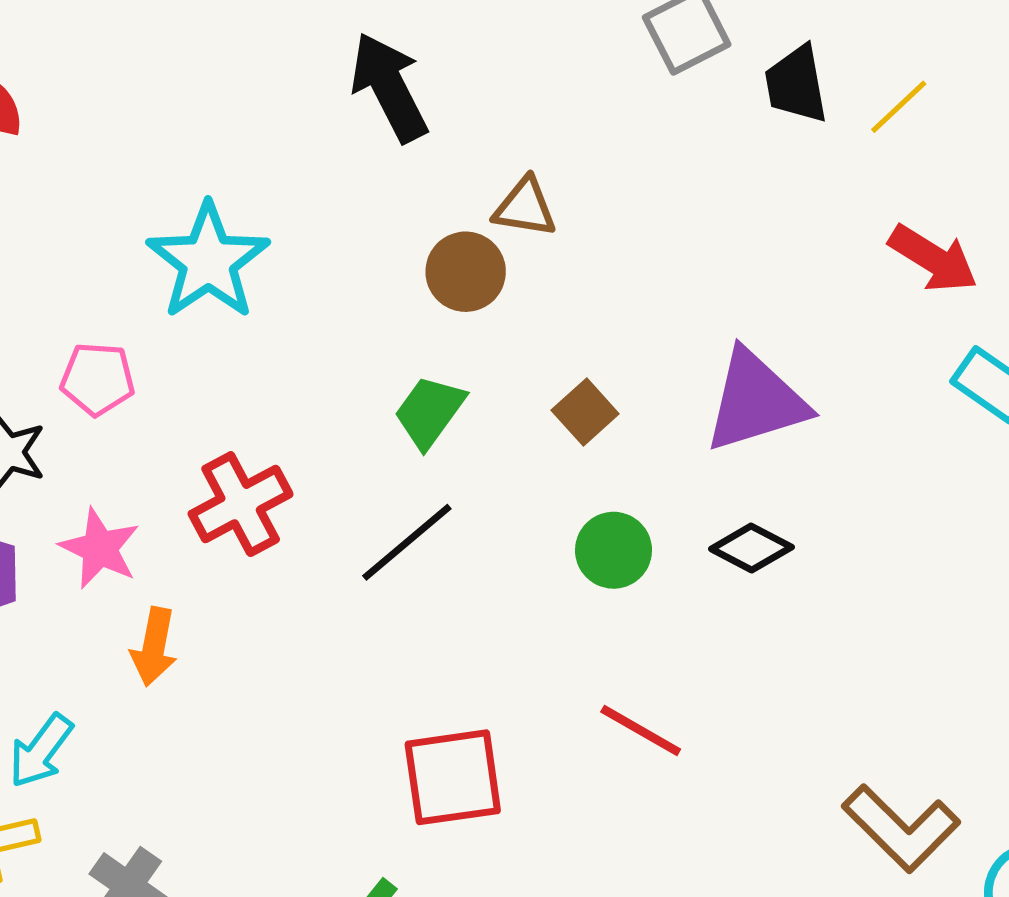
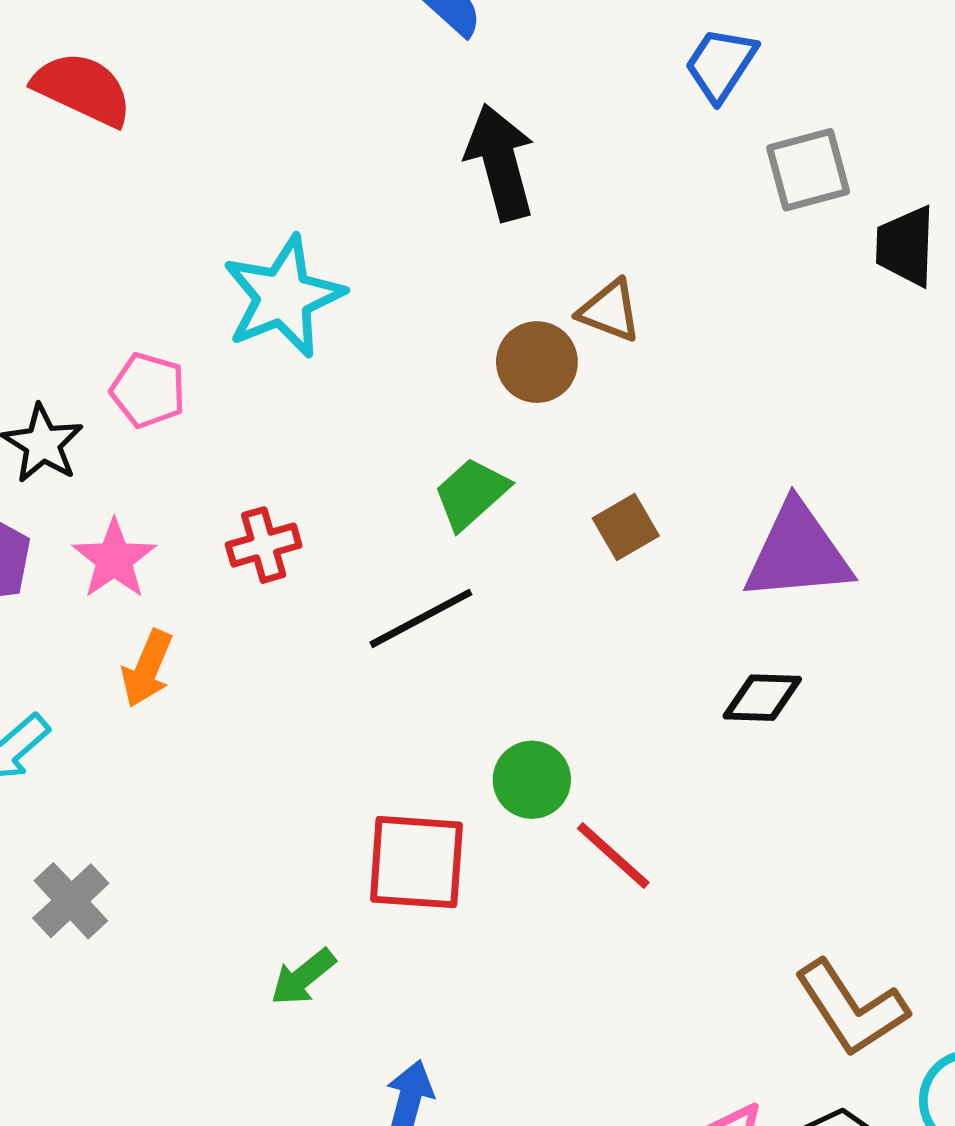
red cross: (241, 504) -> (264, 545), size x0.7
black diamond: (751, 548) -> (762, 698), turned -38
green circle: (613, 550) -> (532, 780), moved

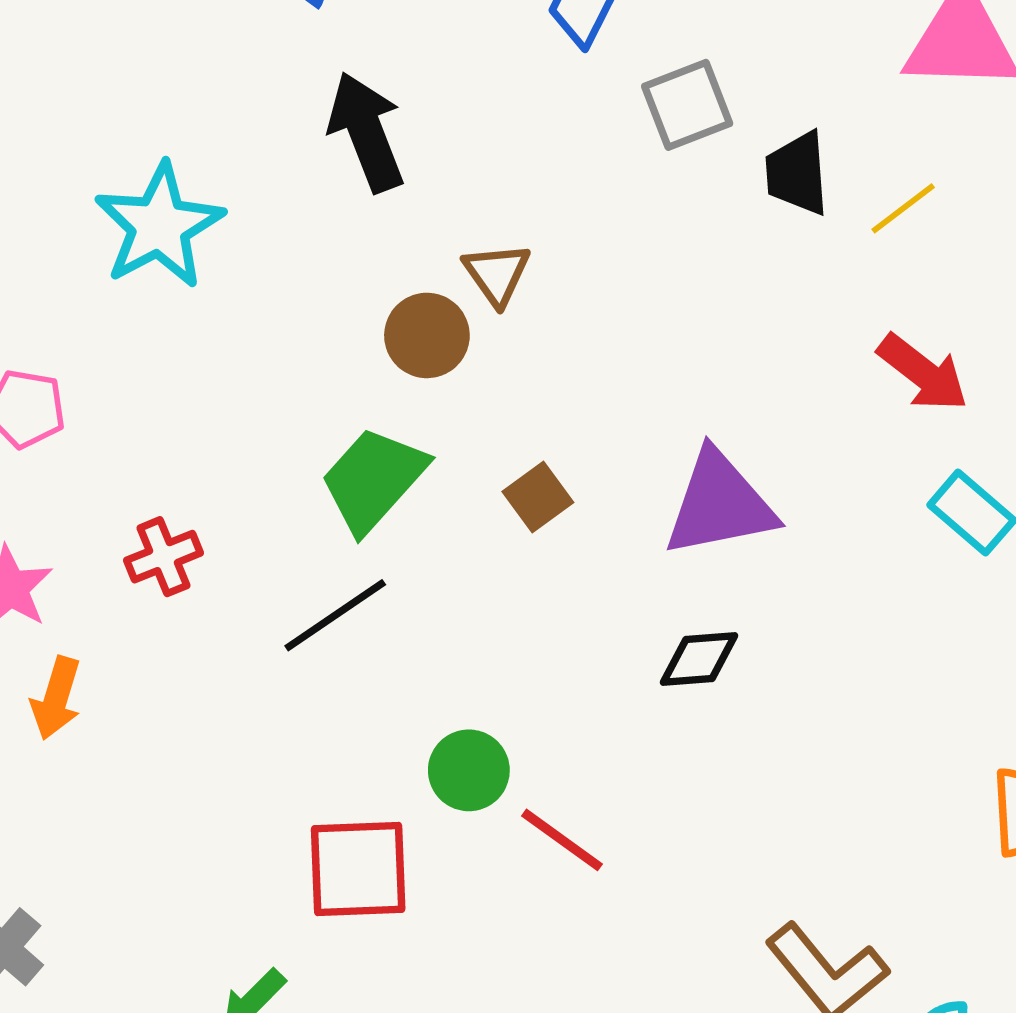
cyan star: (283, 297) -> (159, 226), moved
brown triangle: (610, 311) -> (497, 274), turned 40
green trapezoid: (471, 494) -> (373, 480), size x1.4

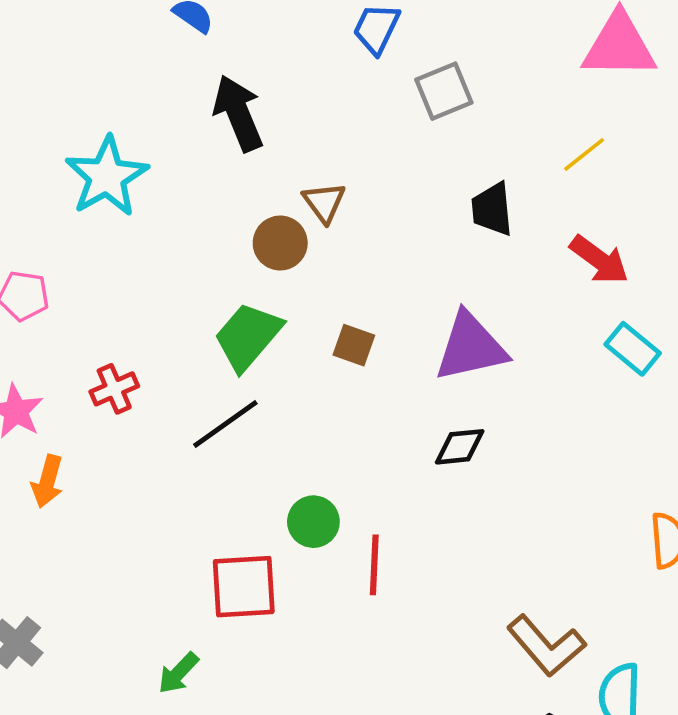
black trapezoid: (797, 173) -> (492, 209), moved
brown square: (538, 497) -> (354, 345), turned -33
red line: (562, 840) -> (374, 565), turned 58

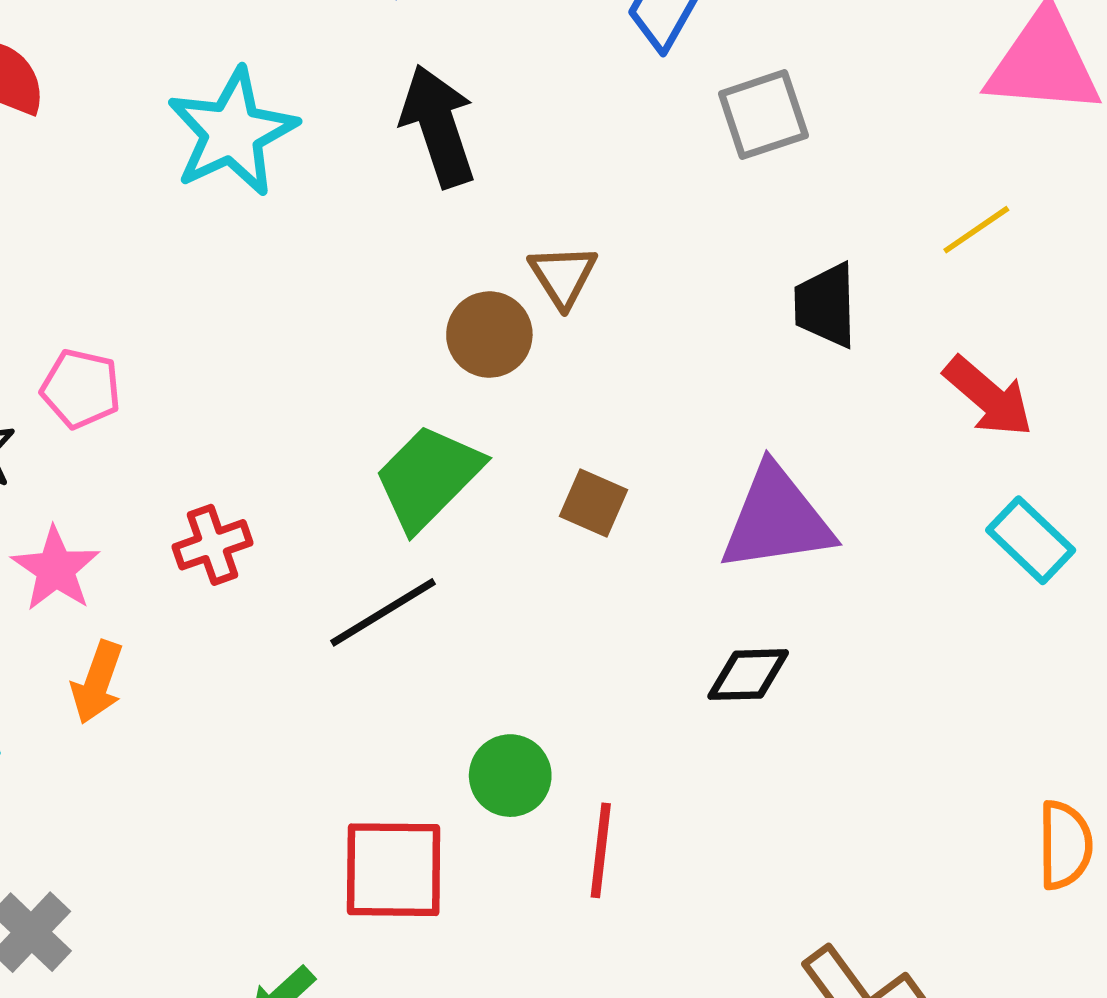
cyan star: (107, 176) -> (232, 132), moved

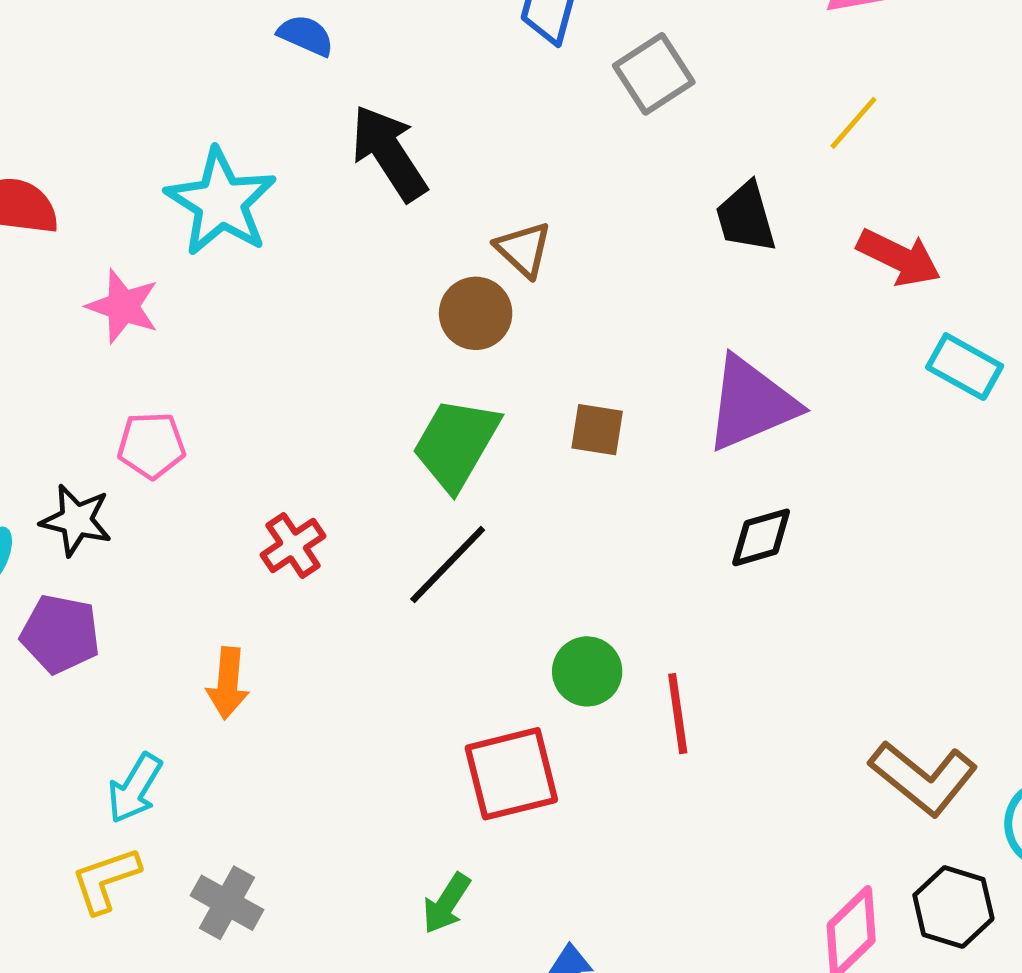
pink star: (56, 569) -> (123, 306), moved

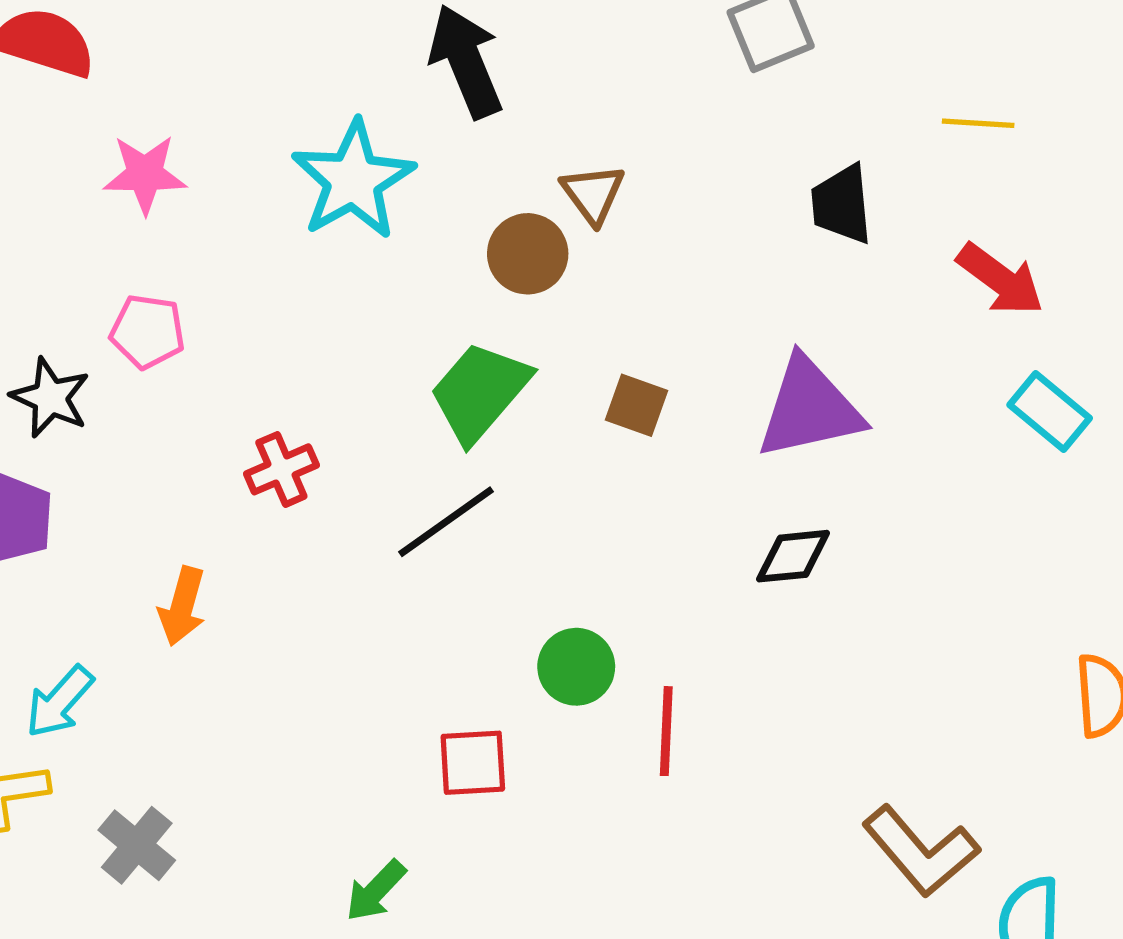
yellow line: (853, 123) -> (978, 123), turned 42
cyan star: (221, 202) -> (353, 180), moved
pink star: (123, 306) -> (145, 174), turned -30
red square: (511, 774) -> (473, 763), size x0.7

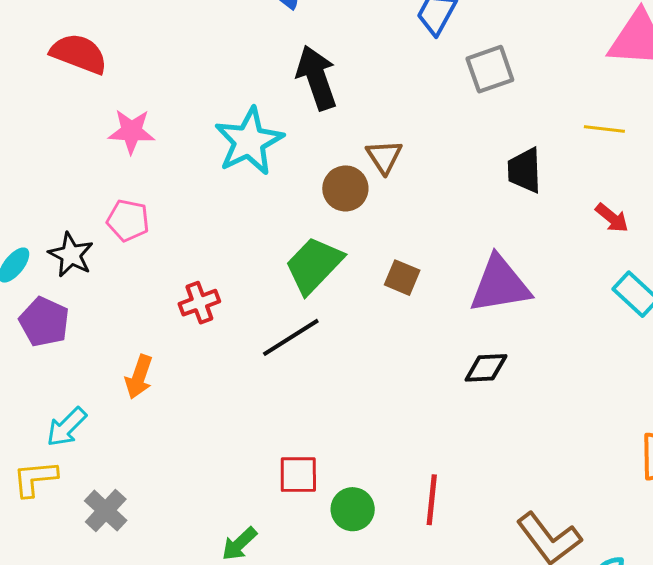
red arrow: (1000, 279) -> (612, 218), size x0.7
green circle: (576, 667) -> (353, 509), moved
red line: (666, 731) -> (432, 500), moved

